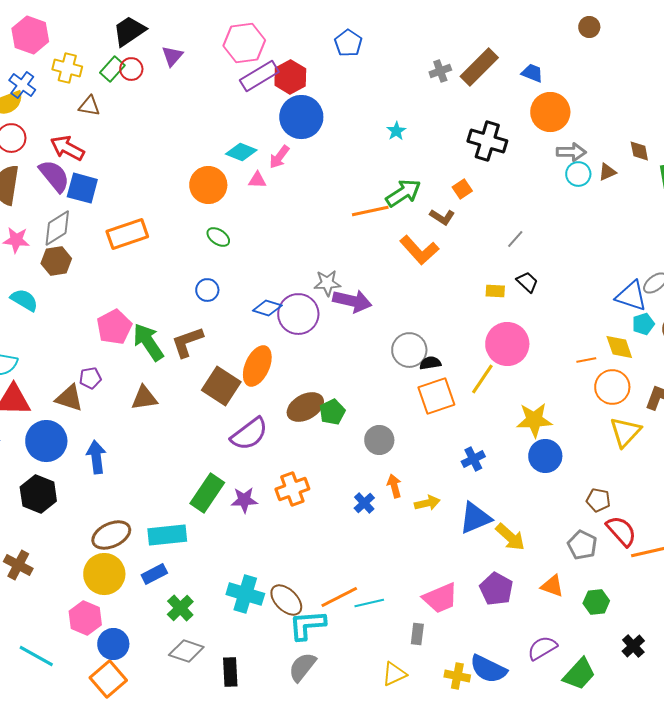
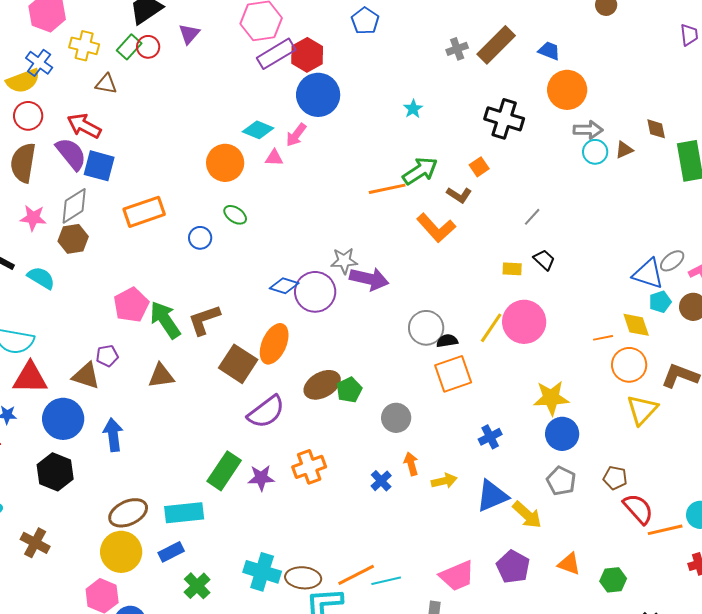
blue circle: (207, 290) -> (200, 238), moved
yellow line: (482, 379) -> (491, 328), moved
gray pentagon: (582, 545) -> (561, 481), moved
brown ellipse: (286, 600) -> (303, 578), turned -40

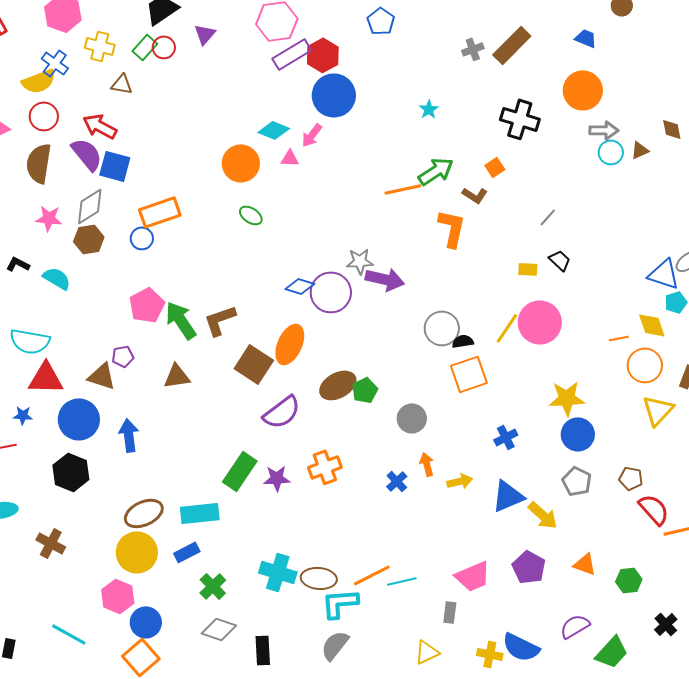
blue trapezoid: (549, 51) -> (586, 38), moved
orange L-shape: (436, 228) -> (452, 228), turned -126
blue circle: (200, 238) -> (142, 238), moved

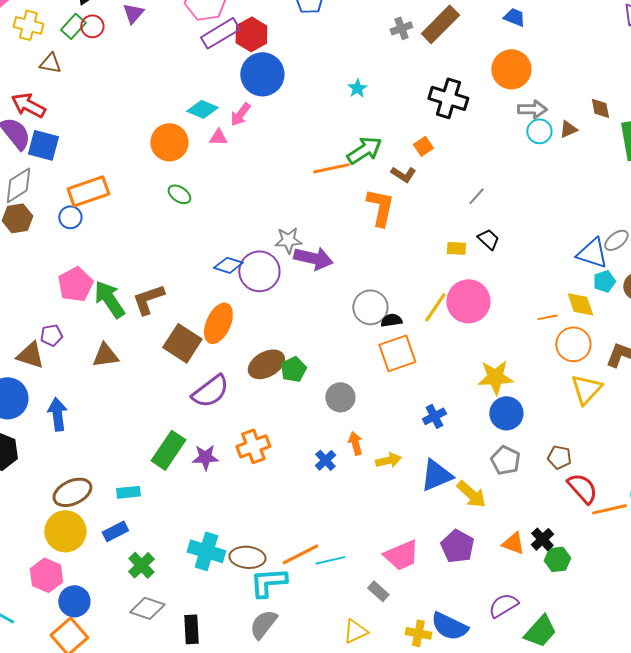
cyan rectangle: (200, 513) -> (128, 492), size x0.6
gray rectangle: (450, 612) -> (378, 591), turned -55
black cross: (666, 624) -> (542, 539), moved

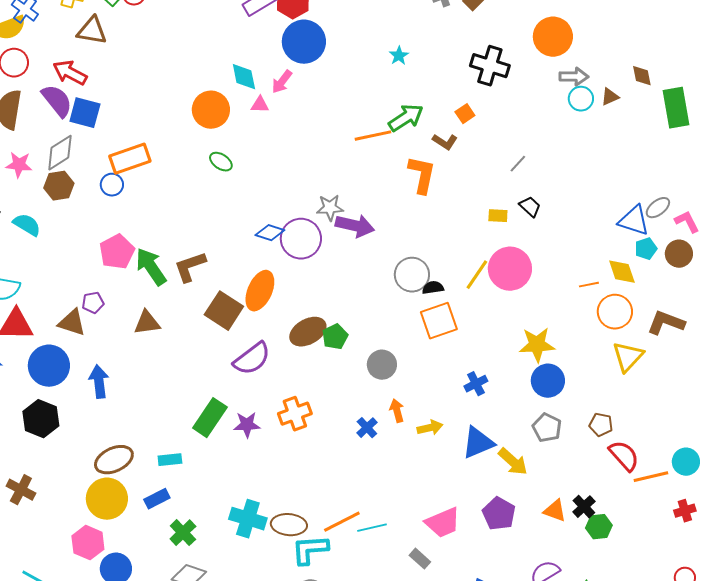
brown triangle: (50, 63) -> (92, 31), size x1.4
cyan diamond: (202, 109) -> (244, 77), turned 56

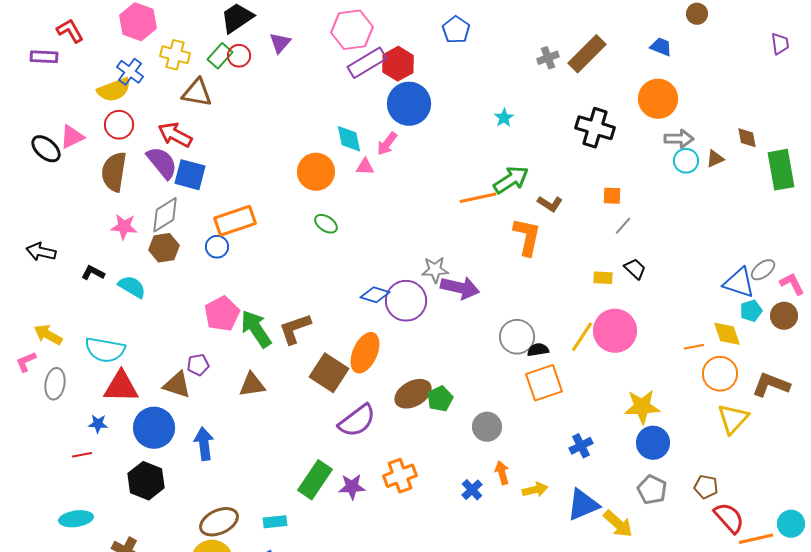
orange square: (465, 114) -> (612, 196), moved, turned 36

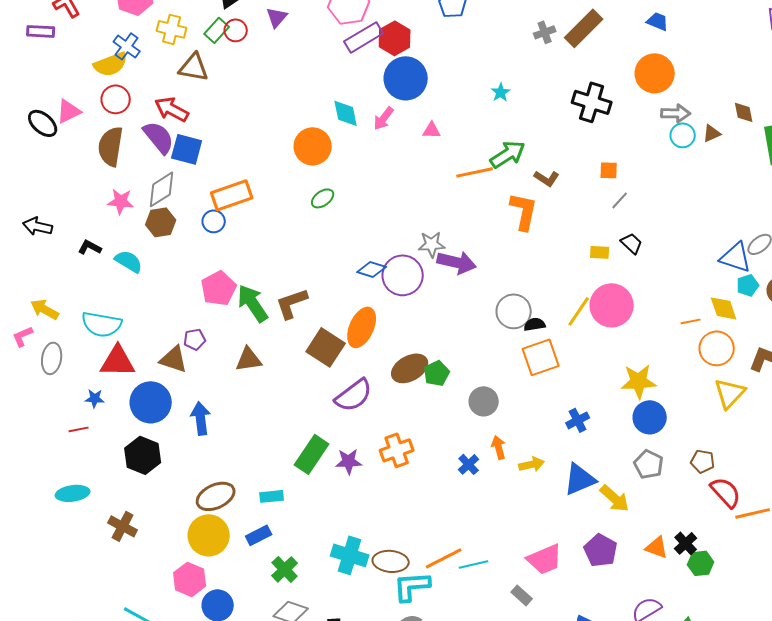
pink triangle: (365, 167) -> (432, 130), moved
green ellipse: (326, 224) -> (323, 198), turned -70

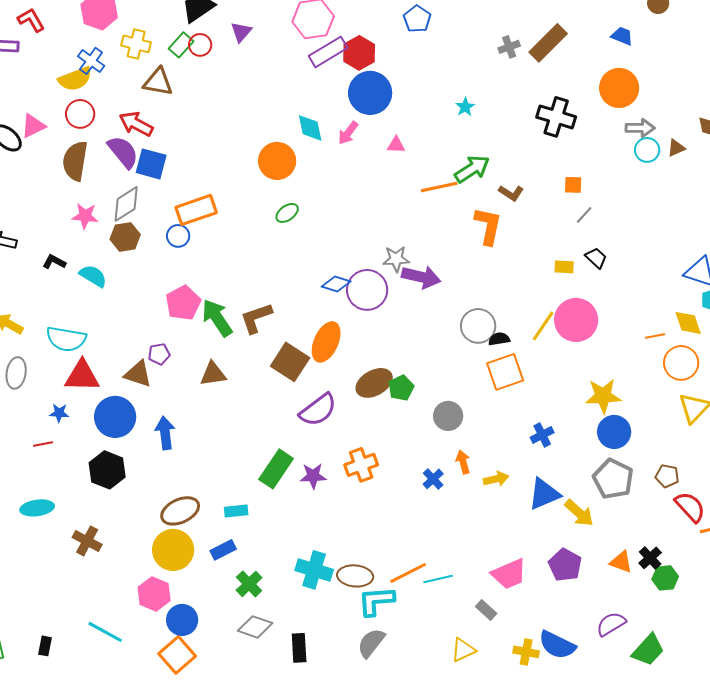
gray pentagon: (649, 464) -> (613, 479), size x1.4

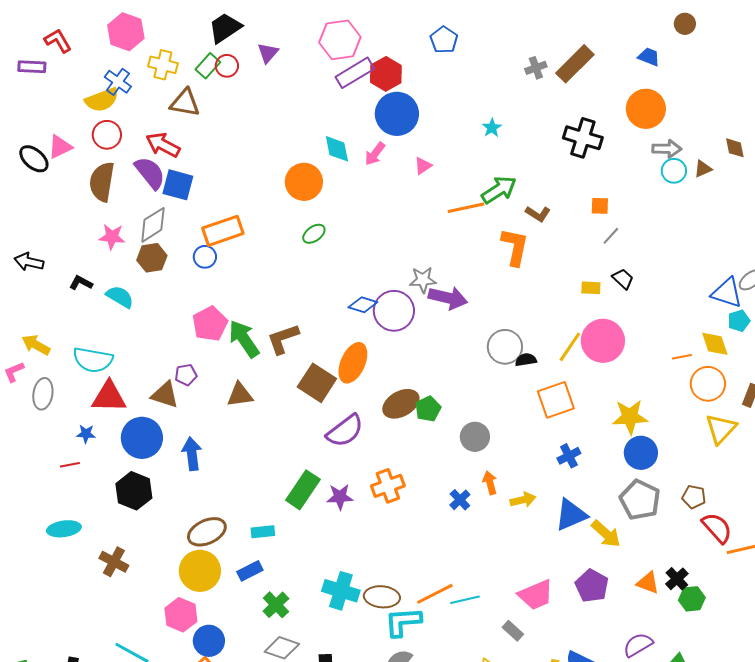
pink triangle: (396, 145) -> (423, 166), turned -36
orange square: (505, 372) -> (556, 400), moved

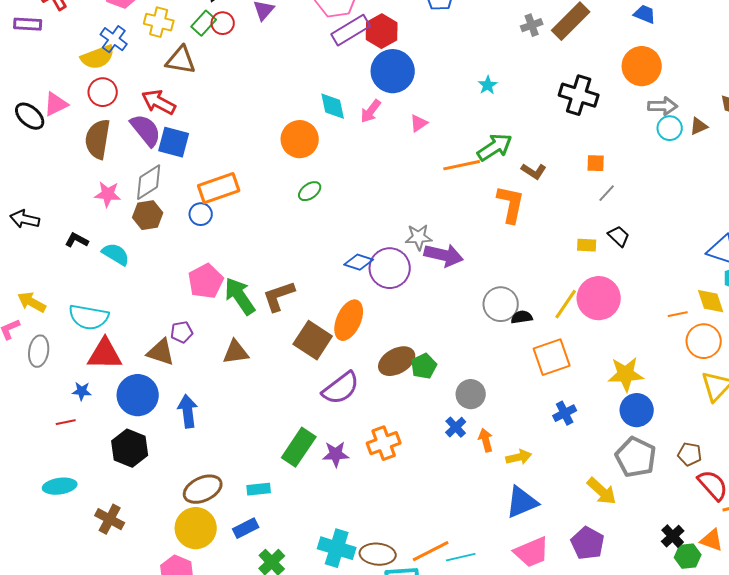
blue cross: (460, 500) -> (456, 427), moved
blue triangle: (571, 515) -> (522, 502), moved
orange triangle: (648, 583) -> (712, 540), moved

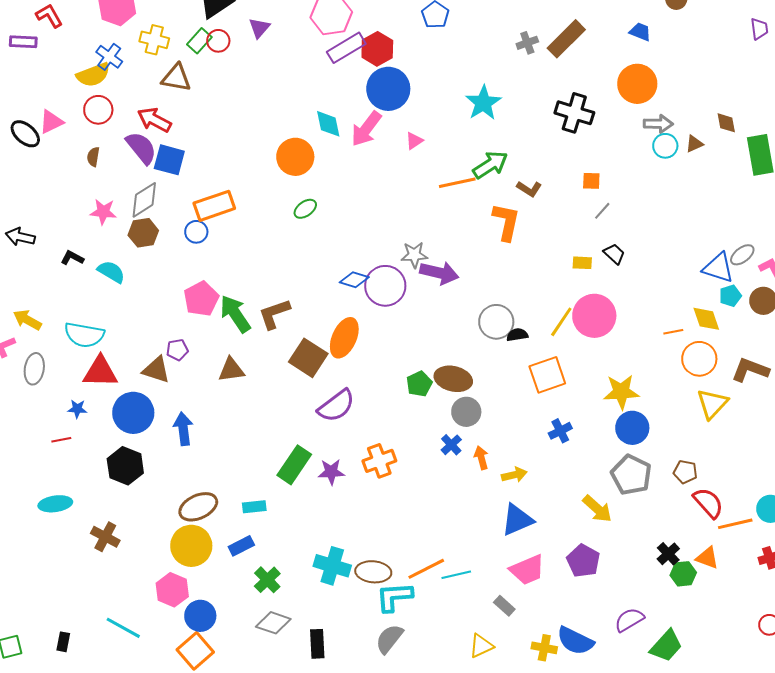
cyan star: (488, 85) -> (483, 103), size x1.8
pink arrow: (371, 111) -> (366, 129), size x1.5
brown semicircle: (98, 139) -> (93, 157), size x0.5
brown ellipse: (397, 361) -> (453, 379), moved, turned 42

